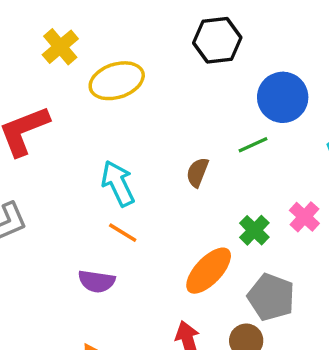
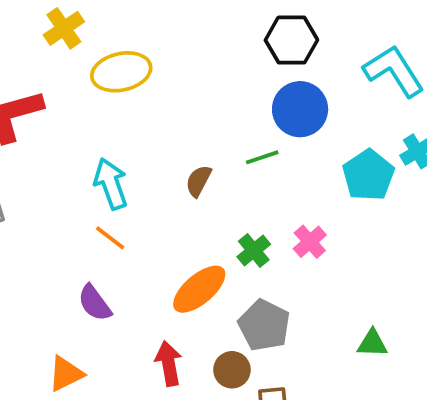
black hexagon: (217, 40) -> (291, 40), moved
purple semicircle: (97, 281) -> (95, 303), moved, turned 39

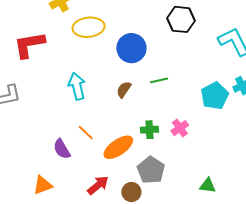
blue circle: (300, 109) -> (131, 48), moved
orange line: (110, 238) -> (86, 133), moved
green cross: (254, 251) -> (149, 130), turned 30
red arrow: (169, 364) -> (98, 185), turned 55

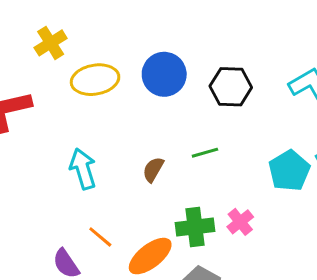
black hexagon: (181, 19) -> (231, 87), moved
blue circle: (131, 48) -> (164, 74), moved
green cross: (149, 130) -> (195, 227), size x1.4

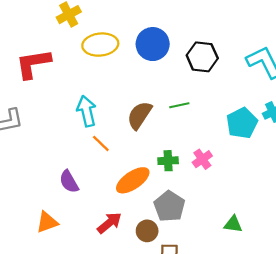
brown semicircle: (153, 169) -> (139, 115), size x1.5
green cross: (195, 227) -> (168, 161), size x0.7
orange line: (100, 237) -> (101, 143), moved

